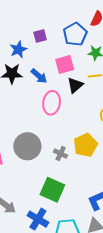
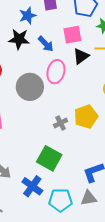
gray circle: (27, 146) -> (30, 87), moved
gray cross: (61, 154) -> (61, 123), turned 32

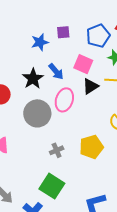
pink square: (72, 35) -> (83, 64), turned 30
black star: (19, 39) -> (33, 79), moved, turned 30
gray cross: (61, 123) -> (57, 150), moved

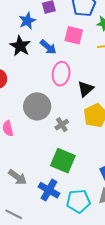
black star: (33, 79) -> (20, 46), moved
black triangle: (90, 86) -> (86, 89), moved
gray circle: (37, 113) -> (37, 106), moved

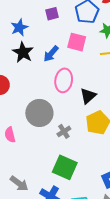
blue star: (27, 21) -> (19, 27), moved
blue arrow: (48, 47) -> (51, 54), turned 90

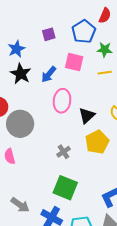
gray circle: (39, 113) -> (20, 124), moved

